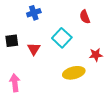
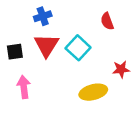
red triangle: (34, 49) -> (47, 45), moved, size x1.5
pink arrow: (15, 83) -> (24, 87), moved

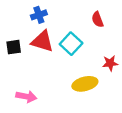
red triangle: (47, 45) -> (42, 41), turned -45
pink arrow: (24, 87) -> (26, 96), moved, turned 108

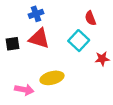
cyan square: (71, 44) -> (79, 41), moved
yellow ellipse: (85, 84) -> (52, 78), moved

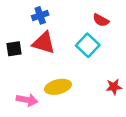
red semicircle: (90, 18) -> (101, 20), turned -40
red star: (102, 59) -> (114, 87), moved

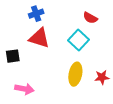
black square: (14, 49) -> (13, 56), moved
yellow ellipse: (58, 87) -> (75, 74), moved, turned -65

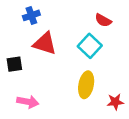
blue cross: (36, 14) -> (31, 15), moved
red star: (102, 77) -> (115, 102), moved

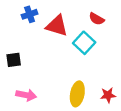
red triangle: (45, 43) -> (57, 26), moved
yellow ellipse: (86, 85) -> (77, 94), moved

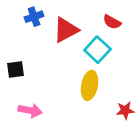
red triangle: (57, 26) -> (66, 30), turned -45
yellow ellipse: (77, 94) -> (90, 85), moved

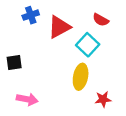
red star: (125, 110) -> (103, 99), moved

